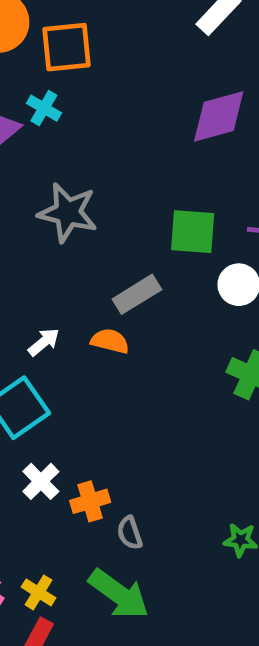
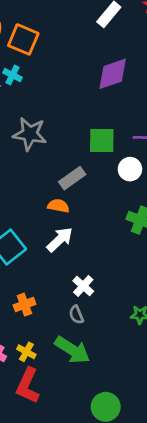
orange square: (67, 47) -> (23, 39), turned 32
white arrow: (44, 342) -> (60, 240), moved, size x1.5
white cross: (41, 481) -> (83, 286), moved
orange cross: (90, 501) -> (24, 305), moved

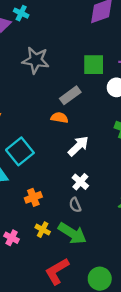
white arrow: (60, 240) -> (78, 146), moved
yellow cross: (26, 352) -> (43, 230), moved
red L-shape: (28, 386) -> (57, 271), moved, turned 36

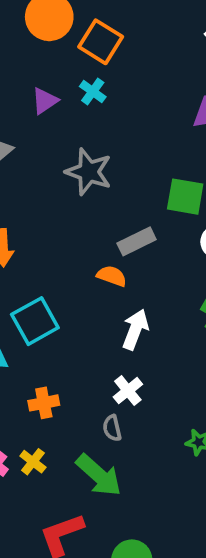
cyan cross: (21, 13) -> (93, 92), moved
white arrow: (78, 146) -> (135, 329), turned -35
yellow cross: (43, 230) -> (33, 462), moved

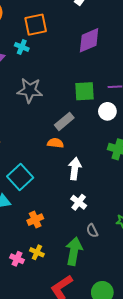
orange square: (101, 42) -> (36, 25), moved, turned -30
gray semicircle: (112, 428) -> (92, 231), moved
green arrow: (99, 475) -> (74, 251), turned -108

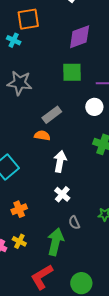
green square: (85, 91) -> (72, 72), moved

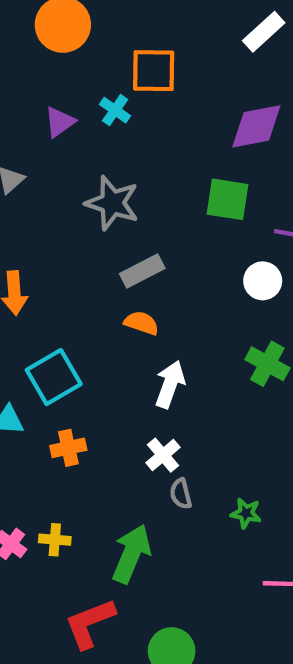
gray rectangle: (52, 115) -> (142, 271), moved
orange cross: (19, 209) -> (68, 448), moved
gray semicircle: (74, 223) -> (181, 494), moved
yellow cross: (19, 241) -> (55, 540), turned -32

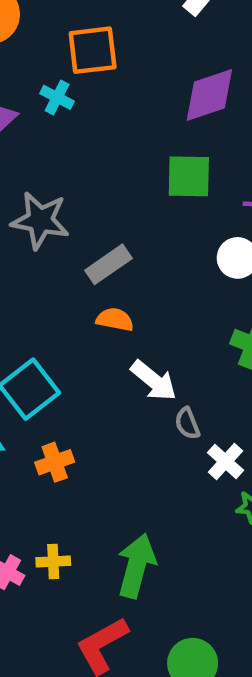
gray star: (112, 203) -> (40, 220), moved
white arrow: (170, 384) -> (154, 381), turned 117
white cross: (163, 455) -> (225, 461), moved
gray semicircle: (181, 494) -> (187, 423), moved

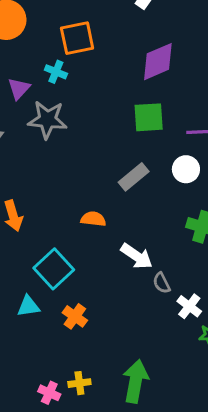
gray star: (40, 220) -> (47, 120), moved
gray rectangle: (109, 264) -> (134, 177), moved
orange semicircle: (115, 320) -> (93, 219), moved
orange cross: (55, 462) -> (75, 316), turned -30

